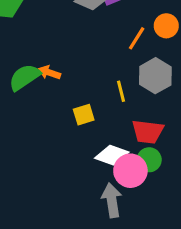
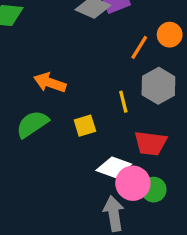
orange arrow: (49, 73) -> (50, 83), size x1.4
green semicircle: (25, 77) -> (32, 124), moved
green circle: (149, 160) -> (154, 190), moved

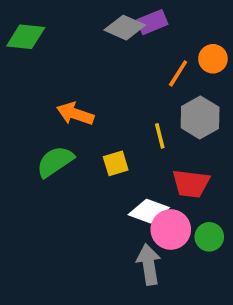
green circle: (154, 190) -> (209, 237), moved

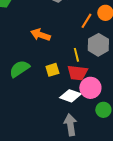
orange arrow: (75, 114) -> (40, 35), moved
red trapezoid: (191, 184) -> (77, 73), moved
pink circle: (171, 229) -> (90, 88), moved

